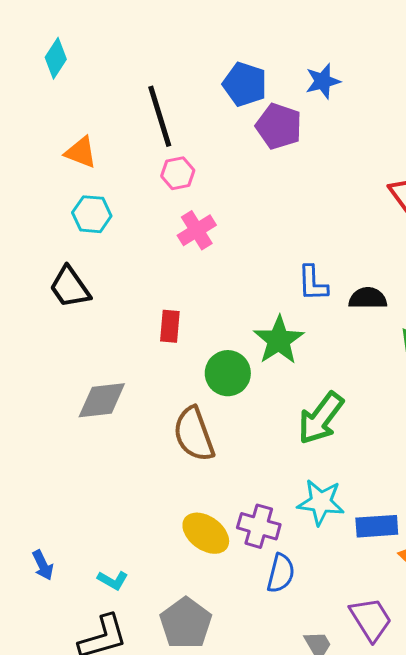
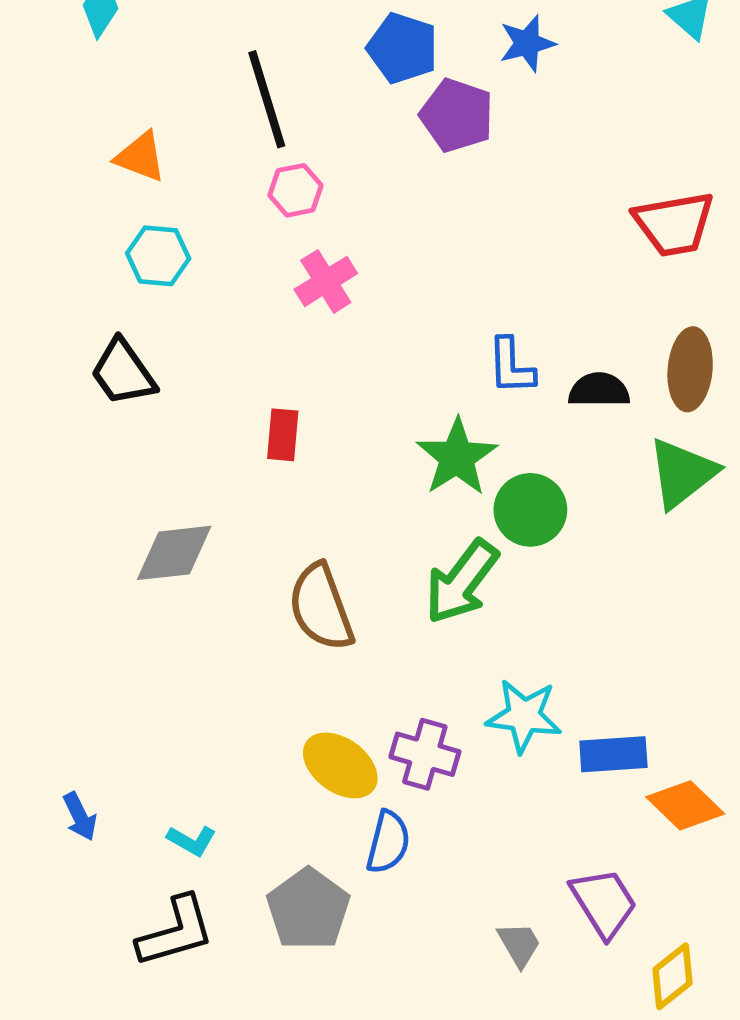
green circle: (228, 373) -> (530, 510), moved
green arrow: (321, 418) -> (462, 582), moved
blue semicircle: (281, 573) -> (388, 842), moved

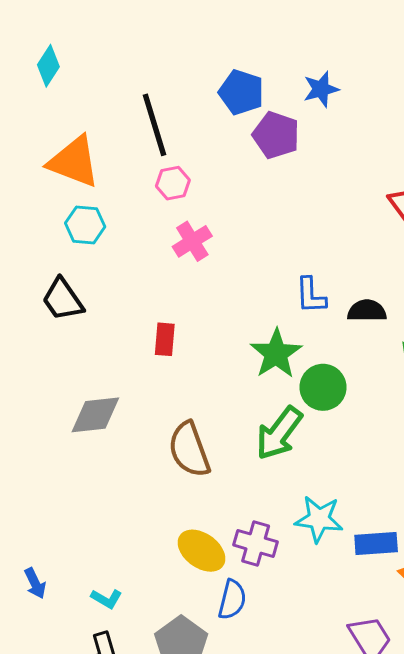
orange triangle: (141, 157) -> (74, 162), size x1.6

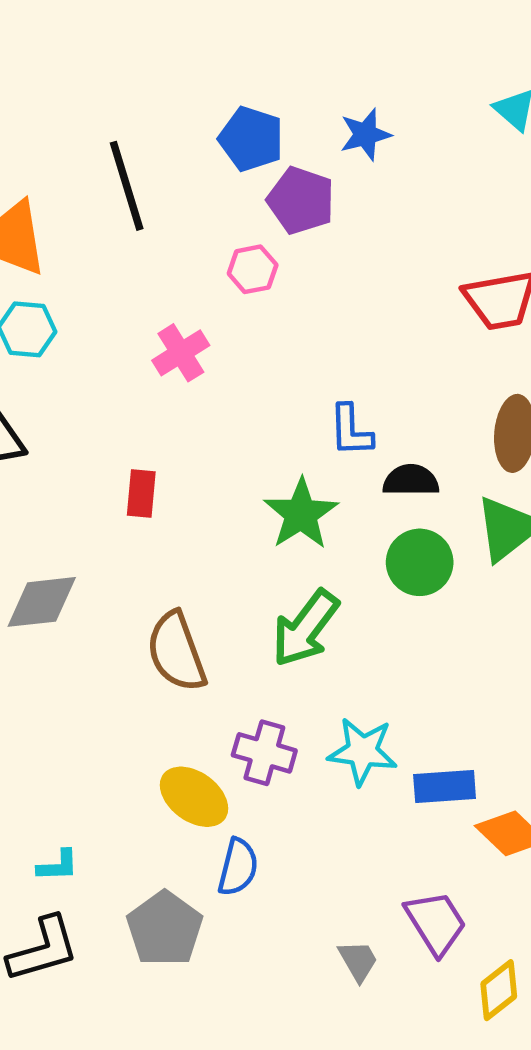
pink hexagon: (173, 183) -> (253, 269), moved
black semicircle: (367, 311) -> (411, 480), moved
green circle: (323, 387) -> (420, 562), moved
purple cross: (256, 543) -> (264, 753), moved
cyan L-shape: (107, 599) -> (58, 866), turned -32

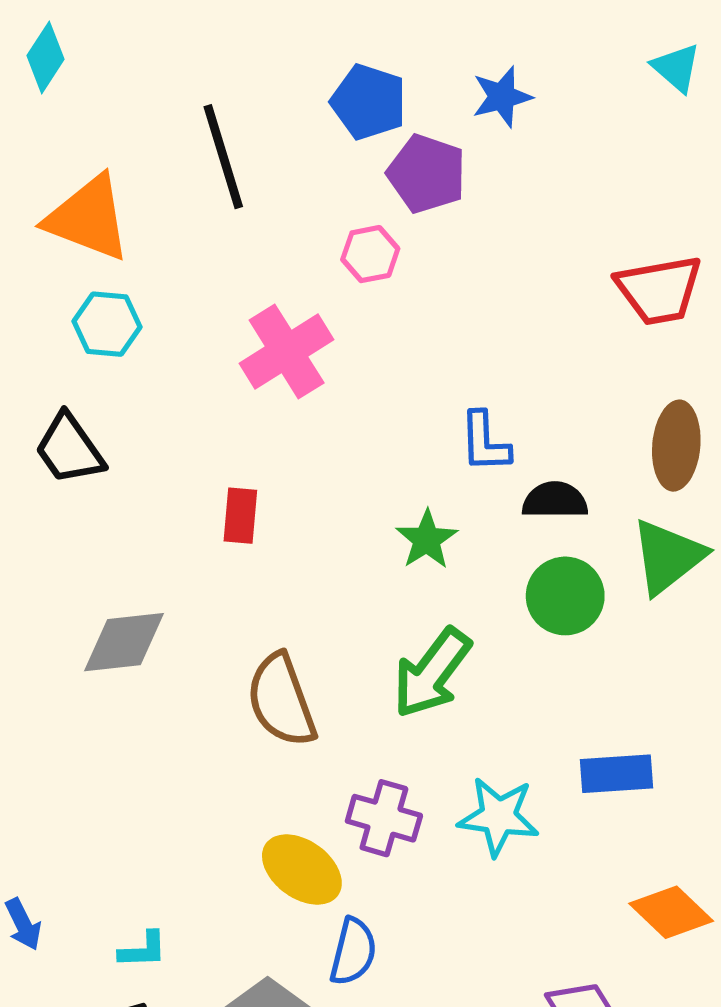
pink cross: (181, 353) -> (287, 351), size x1.4
green star: (301, 514) -> (427, 540), size x0.7
blue rectangle: (445, 786) -> (616, 774), moved

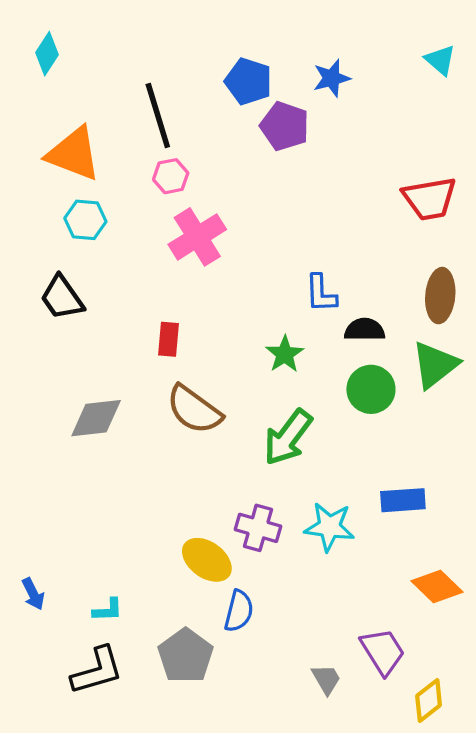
pink hexagon: (370, 254) -> (171, 176), moved
brown semicircle: (281, 700) -> (194, 410), moved, turned -34

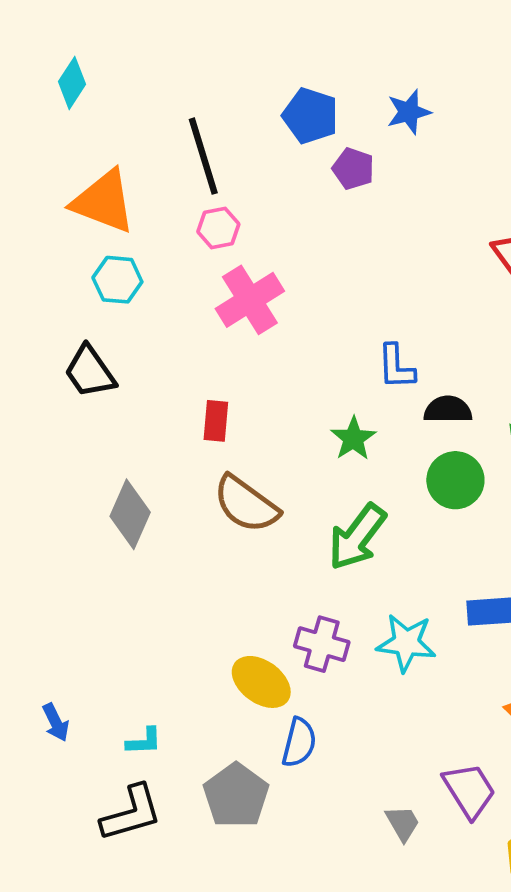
purple pentagon: (285, 126) -> (353, 169), size x0.7
gray diamond: (96, 418) -> (130, 514), turned -60

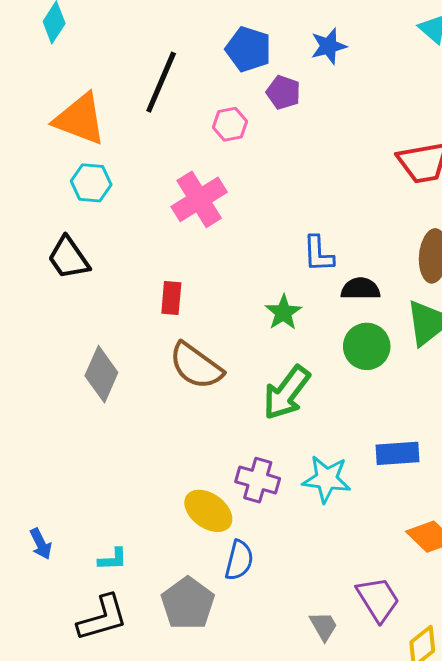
black line: (203, 156) -> (161, 82), turned 40
pink hexagon: (218, 228) -> (230, 124), moved

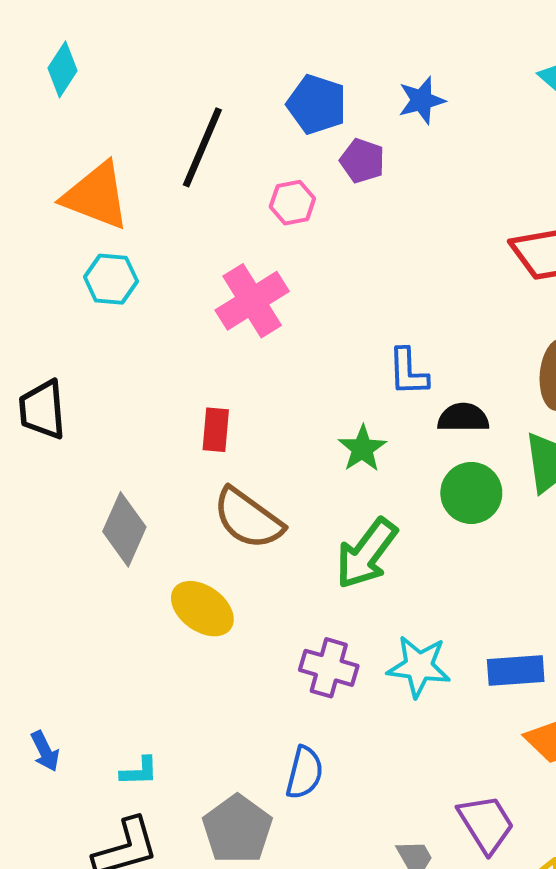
black trapezoid: (68, 258) -> (42, 410), moved, turned 30
blue rectangle: (398, 453) -> (516, 670), moved
yellow ellipse: (208, 511) -> (202, 609), moved

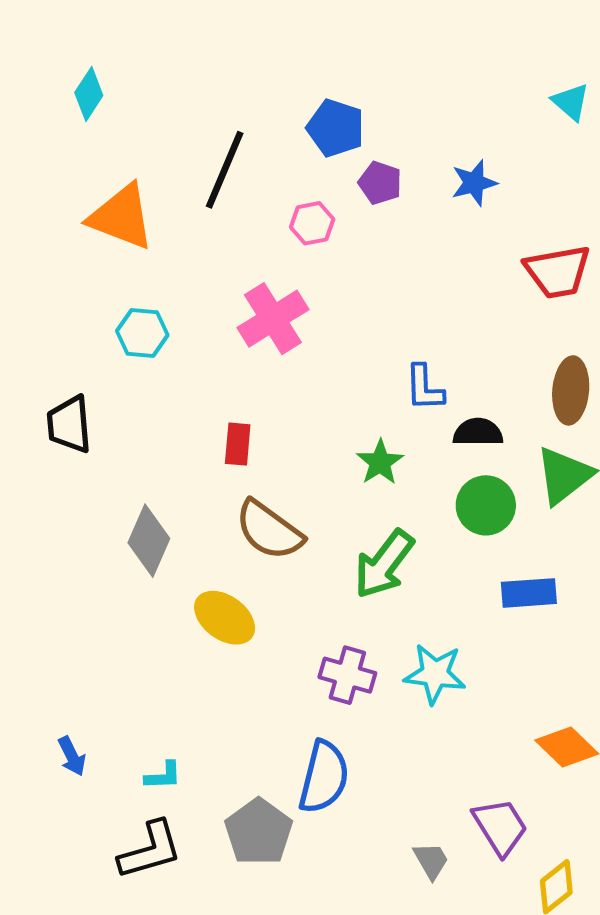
blue star: (422, 100) -> (474, 183), moved
cyan hexagon: (111, 279) -> (142, 333), moved
blue rectangle: (516, 670) -> (529, 593), moved
blue semicircle: (305, 773) -> (324, 777), size x1.4

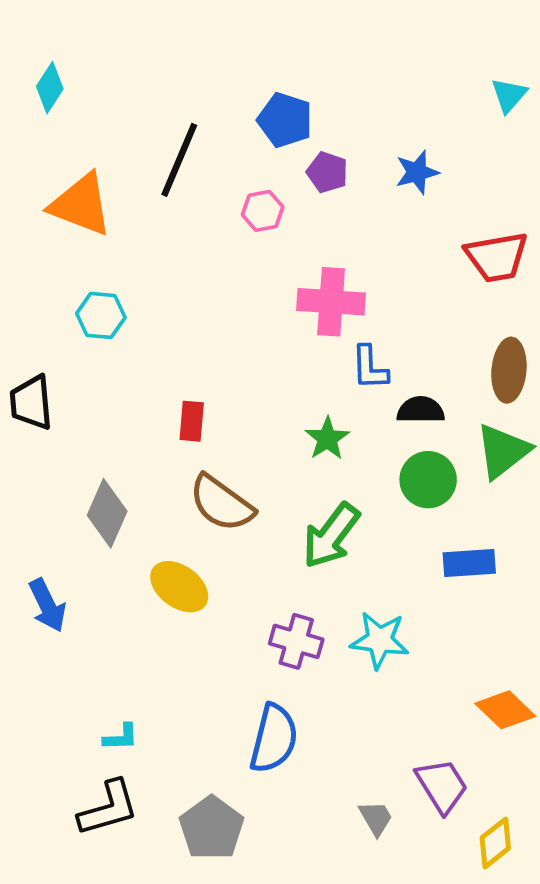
cyan triangle: (571, 102) -> (509, 95), turned 30
pink cross: (273, 319) -> (331, 302), moved, turned 36
blue arrow: (72, 756) -> (47, 605), moved, size x1.4
gray pentagon: (259, 832) -> (212, 828), moved

